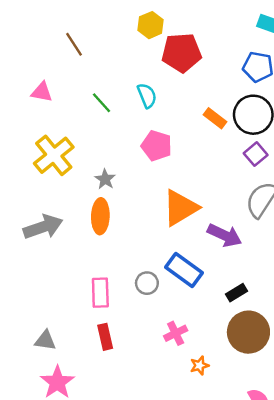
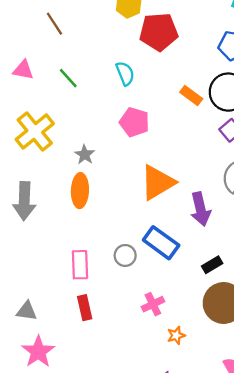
green line: (102, 103) -> (68, 78), moved
gray arrow: (43, 227) -> (24, 201), turned 111
purple arrow: (225, 235) -> (200, 209), turned 52

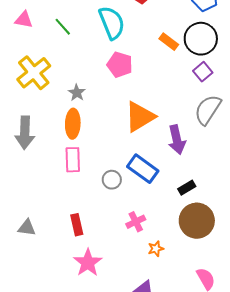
cyan semicircle: (125, 73) -> (112, 23), size x1.6
pink rectangle: (80, 265) -> (73, 160), moved
pink star: (38, 352) -> (88, 263), moved

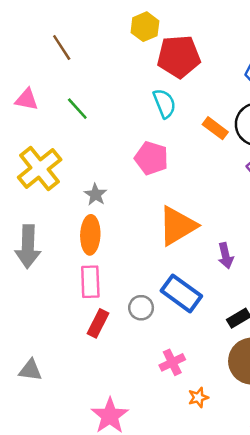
cyan semicircle: (112, 23) -> (164, 103), moved, size x0.7
purple arrow: (177, 140) -> (226, 256), size x0.7
red rectangle: (77, 225) -> (98, 323), moved, turned 40

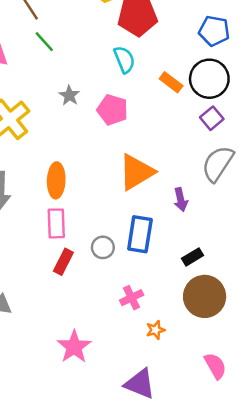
green line: (77, 109) -> (44, 42), moved
gray star: (96, 195) -> (69, 95), moved
blue rectangle: (181, 293) -> (140, 234), turned 63

